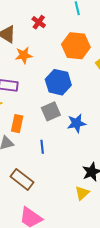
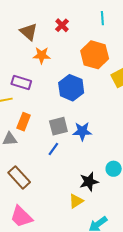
gray square: (51, 111) -> (58, 126), moved
blue line: (42, 147) -> (53, 149), moved, turned 32

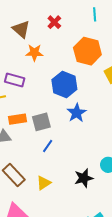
orange rectangle: (24, 122) -> (17, 119), turned 60
gray square: (58, 126) -> (41, 122), moved
blue star: (82, 131) -> (77, 113), moved, turned -30
yellow triangle: (76, 201) -> (44, 183), moved

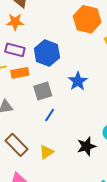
orange star: (34, 53) -> (15, 22), moved
blue hexagon: (64, 84) -> (47, 53), moved
orange rectangle: (17, 119) -> (20, 73), moved

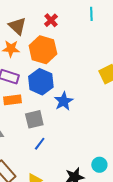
orange hexagon: (87, 19) -> (43, 50), moved
blue star: (78, 81) -> (64, 101), moved

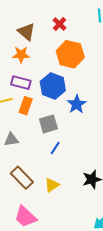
orange hexagon: (43, 50) -> (70, 54), moved
orange rectangle: (13, 100) -> (26, 106), turned -60

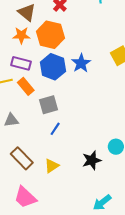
orange hexagon: (70, 54) -> (50, 35), moved
blue star: (77, 104) -> (81, 63), moved
orange rectangle: (26, 106) -> (26, 86), turned -60

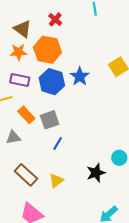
orange rectangle: (26, 86) -> (26, 115), moved

